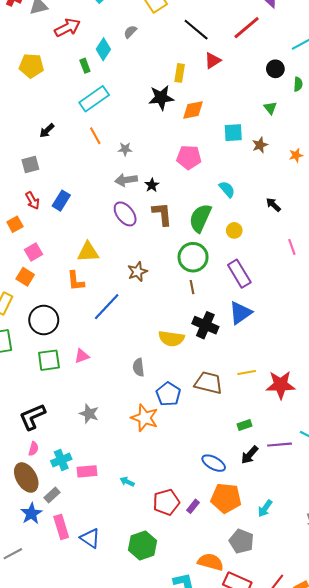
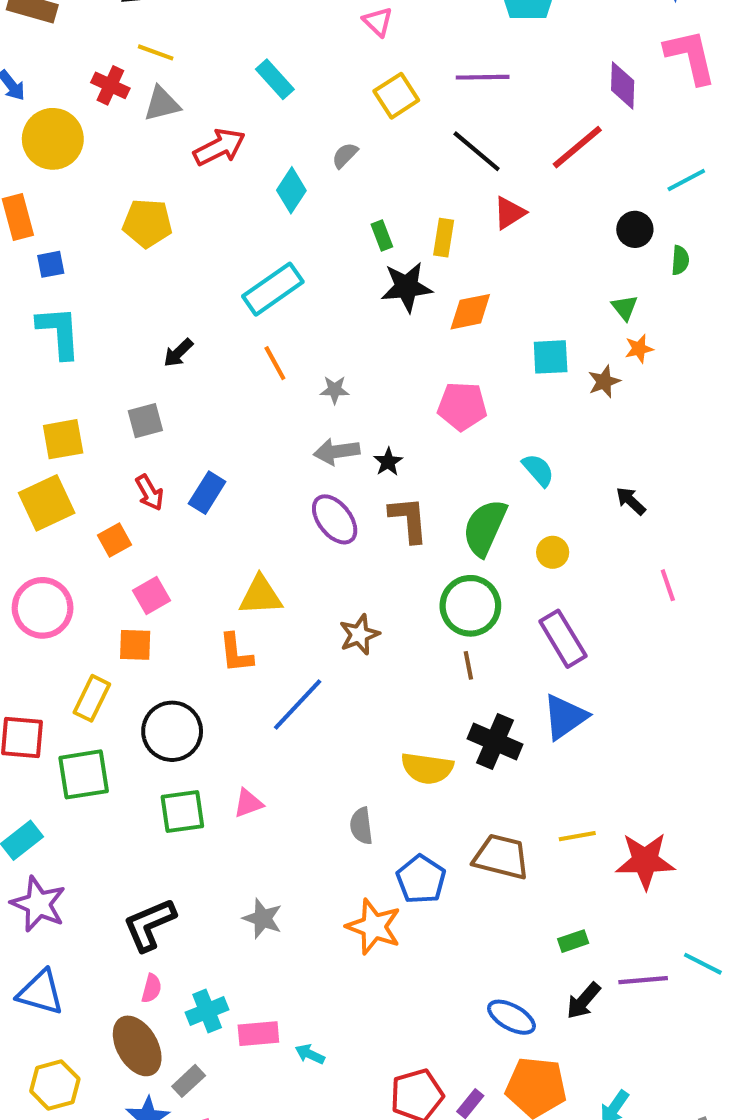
green rectangle: (85, 66) -> (382, 236), moved
orange star: (296, 155) -> (639, 349), moved
orange square: (25, 277) -> (135, 645), turned -30
cyan arrow: (127, 482) -> (310, 1054), moved

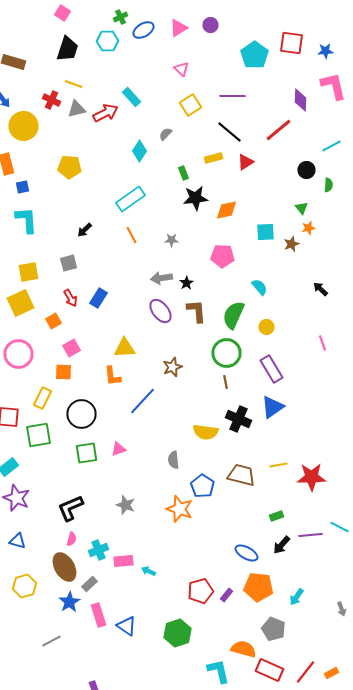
red arrow: (219, 147) -> (106, 113), moved
yellow rectangle: (444, 238) -> (214, 158), moved, turned 66
gray star: (335, 390) -> (172, 240), moved
black arrow: (631, 501) -> (320, 289), moved
blue triangle: (40, 992) -> (18, 541), size x0.7

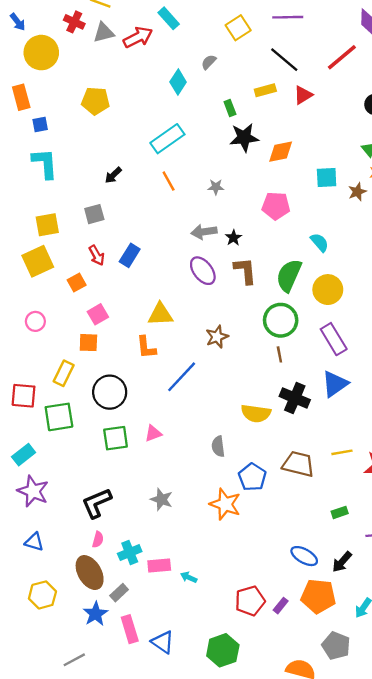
yellow circle: (266, 327) -> (328, 290), size x1.6
pink circle: (18, 354) -> (35, 321), size x0.6
black arrow: (282, 545) -> (342, 562), moved

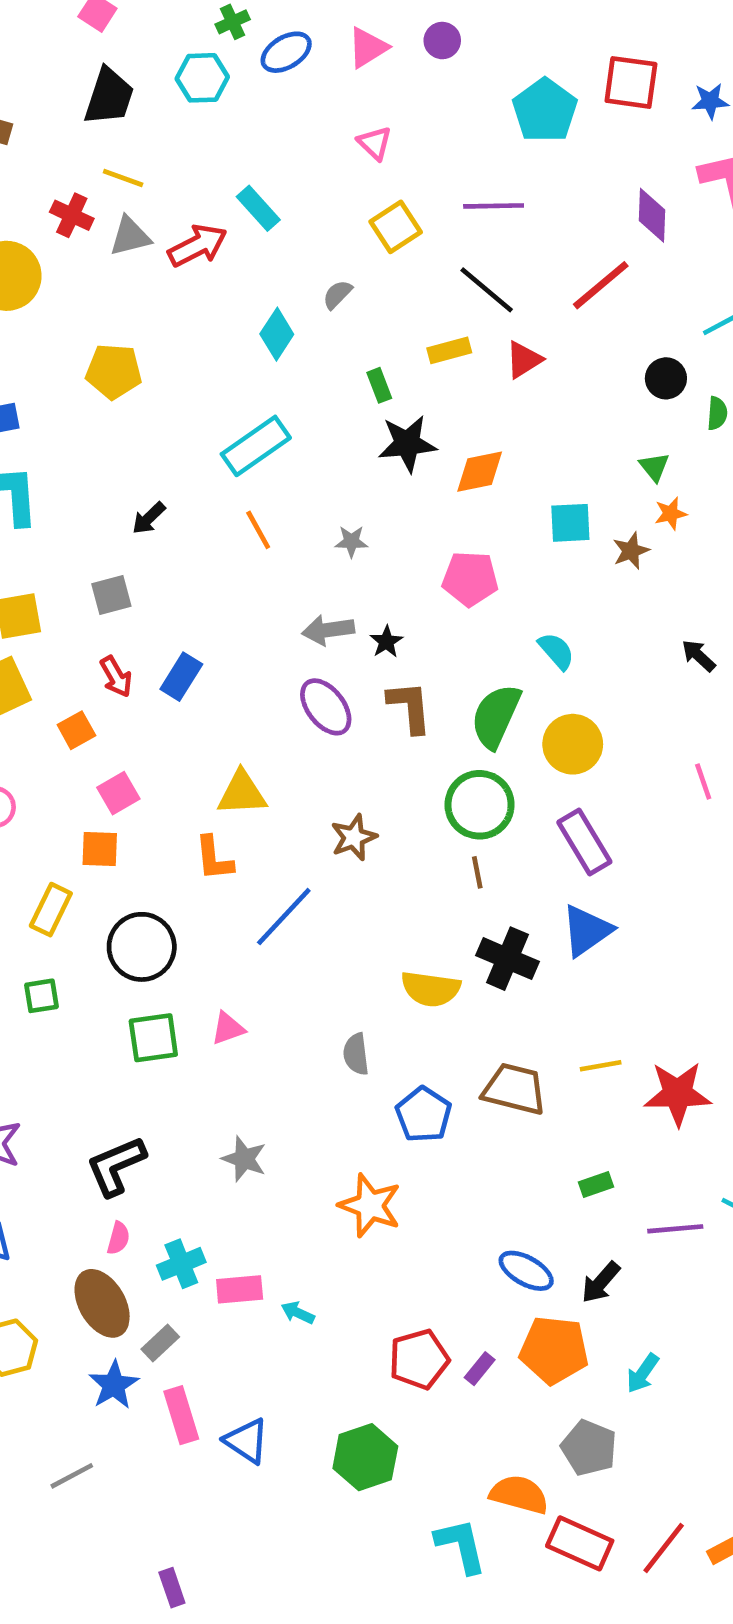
green square: (59, 417) -> (41, 996), size x0.6
orange star: (225, 504) -> (370, 1206), moved

